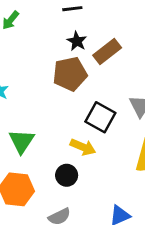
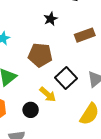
black star: (77, 41) -> (51, 19), moved
brown pentagon: (70, 74) -> (40, 55), moved

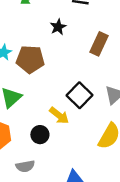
brown rectangle: (85, 35) -> (99, 44), turned -42
brown pentagon: (40, 55) -> (30, 59), moved

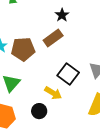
black star: (58, 27) -> (62, 15), moved
brown rectangle: (99, 44) -> (53, 38), moved, turned 36

